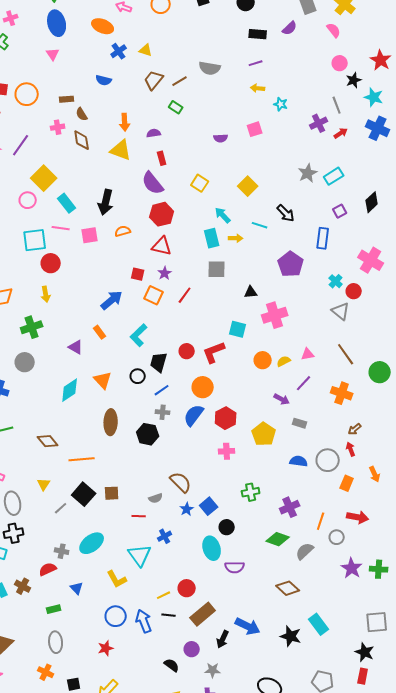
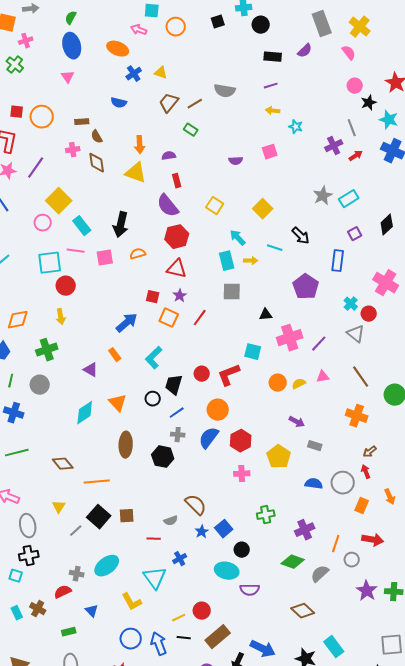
purple line: (304, 383) -> (319, 344), moved
cyan ellipse: (212, 548) -> (227, 571), turned -60

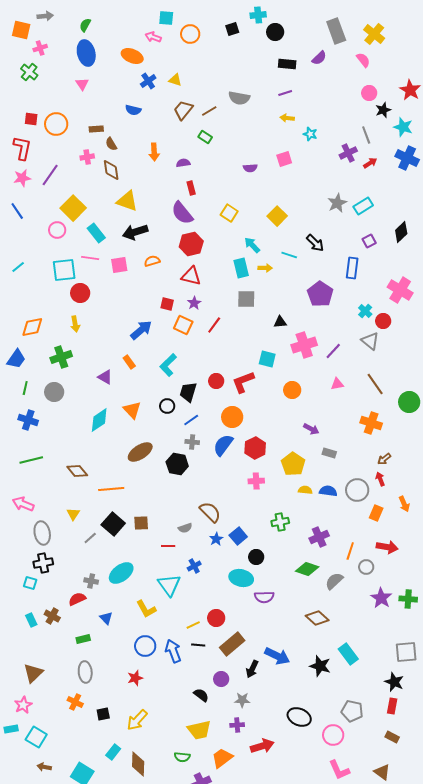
yellow triangle: (136, 173) -> (127, 201), moved
black arrow: (121, 225) -> (135, 232), turned 60
yellow semicircle: (299, 384) -> (305, 490), moved, turned 32
brown ellipse: (126, 445) -> (140, 452), turned 55

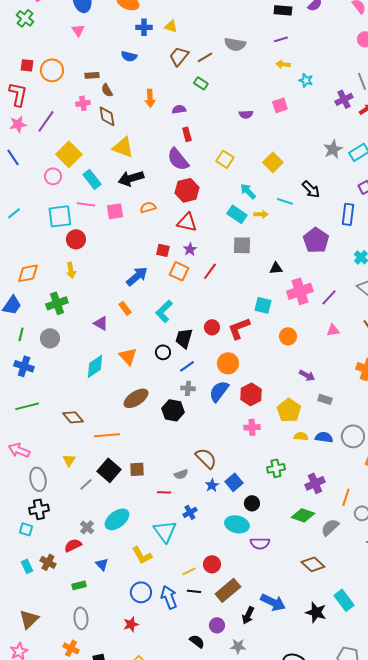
blue cross: (148, 81) -> (144, 27), turned 35
cyan rectangle: (241, 268) -> (237, 214), turned -42
gray cross: (91, 581) -> (87, 527), turned 32

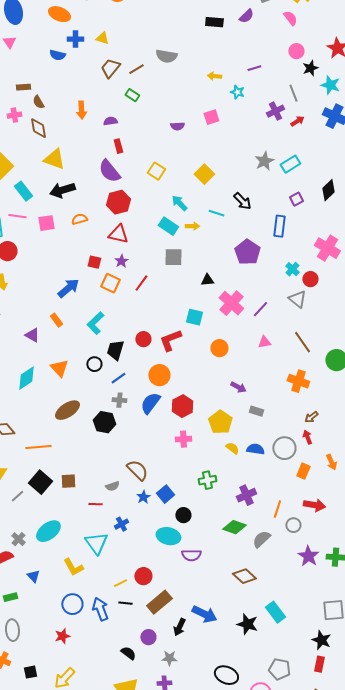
purple line: (281, 39) -> (254, 68), moved
blue semicircle: (129, 56) -> (57, 55), moved
pink cross: (300, 291) -> (231, 303), turned -30
yellow semicircle: (301, 436) -> (232, 448), turned 32

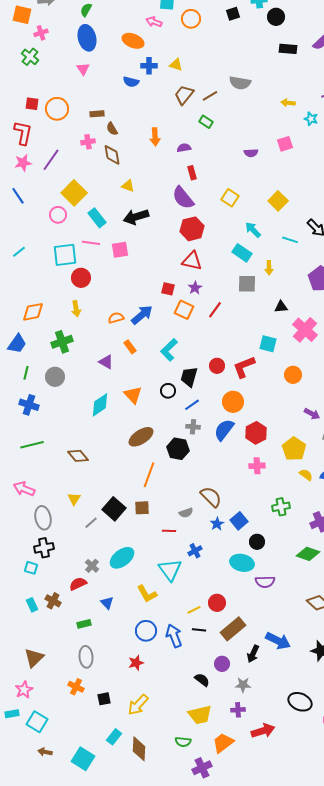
yellow triangle: (54, 159) -> (128, 186), size x0.6
orange semicircle: (79, 219) -> (116, 318), moved
yellow arrow: (192, 226) -> (269, 268), moved, turned 88
orange line: (38, 447) -> (149, 475), moved, turned -65

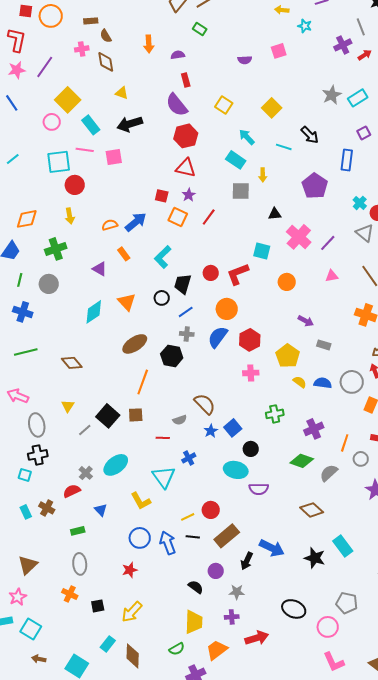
yellow trapezoid: (200, 715) -> (194, 622), turned -75
green semicircle: (183, 742) -> (177, 649), turned -35

